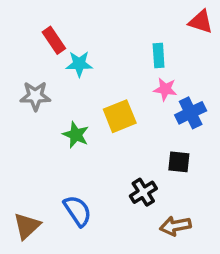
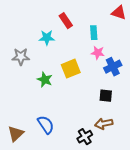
red rectangle: (54, 40) -> (66, 21), moved
black cross: (143, 192) -> (85, 137), moved
brown arrow: (175, 226) -> (104, 124), moved

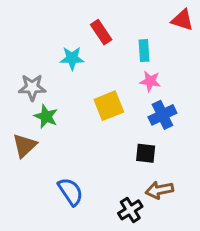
blue cross: (113, 67) -> (162, 115), moved
green star: (45, 80) -> (46, 116), moved
black square: (106, 96) -> (146, 153), moved
brown triangle: (16, 134) -> (25, 146), moved

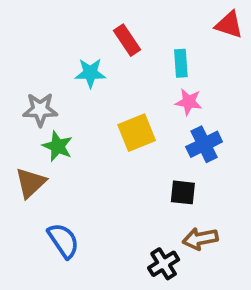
blue semicircle: (70, 192) -> (63, 241), moved

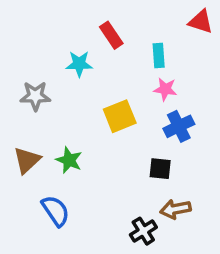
green star: (58, 146) -> (69, 160), moved

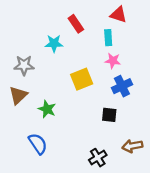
red triangle: (201, 22) -> (119, 15), moved
brown triangle: (27, 160) -> (18, 95), moved
brown arrow: (175, 209) -> (132, 146), moved

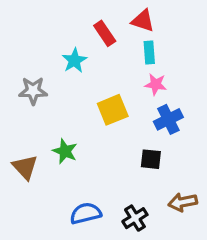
red triangle: (119, 15) -> (143, 21), moved
cyan star: (54, 43) -> (74, 60), turned -30
brown triangle: (18, 95) -> (25, 167), moved, turned -30
blue semicircle: (38, 144) -> (86, 213), moved, turned -70

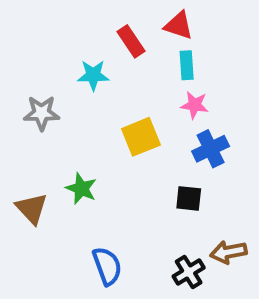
cyan star: (74, 60) -> (93, 75), turned 30
blue semicircle: (86, 213) -> (107, 266), turned 84
black cross: (135, 218) -> (189, 272), moved

